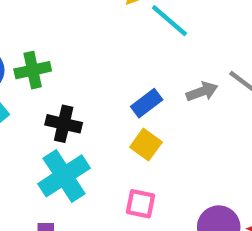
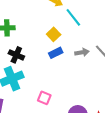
yellow square: (146, 145) -> (54, 34), moved

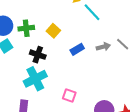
yellow square: (54, 34) -> (53, 31), moved

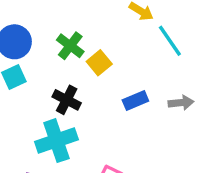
green cross: (26, 28) -> (70, 46), moved, turned 35

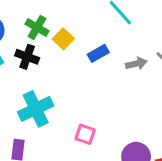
black cross: (67, 100) -> (27, 57), moved
blue rectangle: (135, 100) -> (98, 53), moved

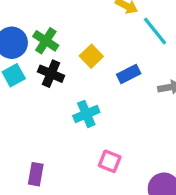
green cross: (37, 28) -> (46, 41), moved
cyan cross: (36, 109) -> (86, 114), moved, size x0.7

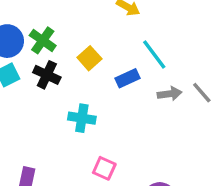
cyan line: (155, 31) -> (154, 55), moved
cyan cross: (86, 114) -> (82, 118), turned 30

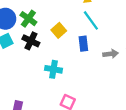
cyan line: (154, 55) -> (91, 20), moved
blue rectangle: (128, 78) -> (83, 44), turned -72

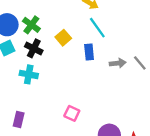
cyan cross: (53, 69) -> (29, 74), moved

